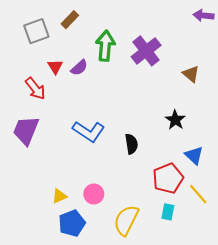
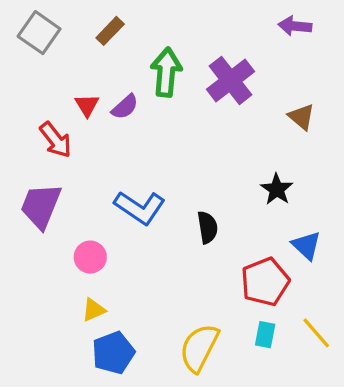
purple arrow: (203, 15) -> (295, 26), moved
gray square: (36, 31) -> (39, 33), moved, turned -35
pink circle: (94, 194) -> (90, 257), moved
yellow line: (198, 194) -> (316, 333), moved

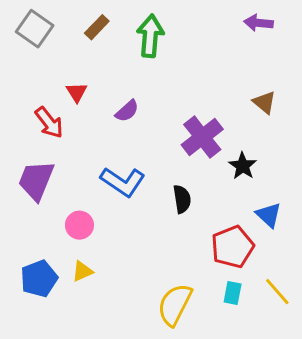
green arrow: (166, 72) -> (150, 36), moved
purple cross: (231, 80) -> (202, 137), moved
purple semicircle: (125, 107) -> (127, 111), moved
blue pentagon: (113, 353) -> (39, 279), moved

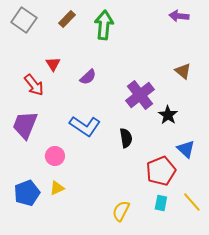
yellow semicircle: (175, 305) -> (121, 211), size x0.7

